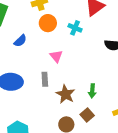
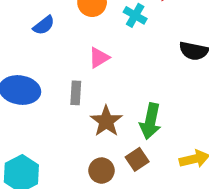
pink triangle: (56, 56) -> (99, 58), turned 32
green arrow: (92, 91) -> (150, 121), size x1.5

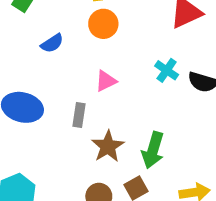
cyan cross: (135, 15) -> (167, 70), moved

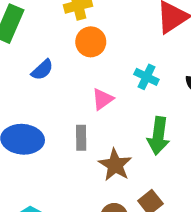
cyan cross: (167, 70) -> (146, 77), moved
green arrow: (153, 150) -> (158, 136), moved

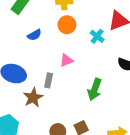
cyan cross: (146, 77) -> (97, 36), moved
brown star: (115, 165) -> (33, 98), moved

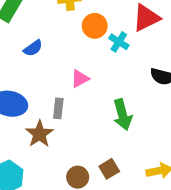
orange circle: (67, 25) -> (95, 26), moved
green arrow: (95, 89) -> (122, 115), turned -30

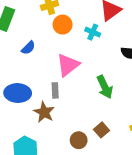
orange circle: (95, 26) -> (63, 25), moved
pink triangle: (80, 79) -> (68, 65), size x1.6

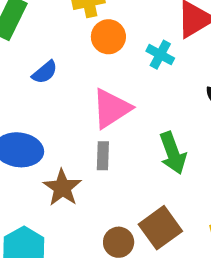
gray rectangle: (55, 90) -> (103, 156), moved
brown square: (102, 130) -> (160, 228), size x1.5

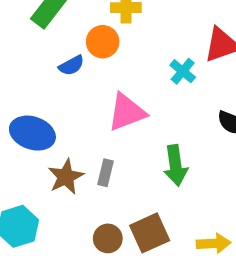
orange circle: (108, 37) -> (103, 42), moved
gray rectangle: (103, 156) -> (105, 173), moved

